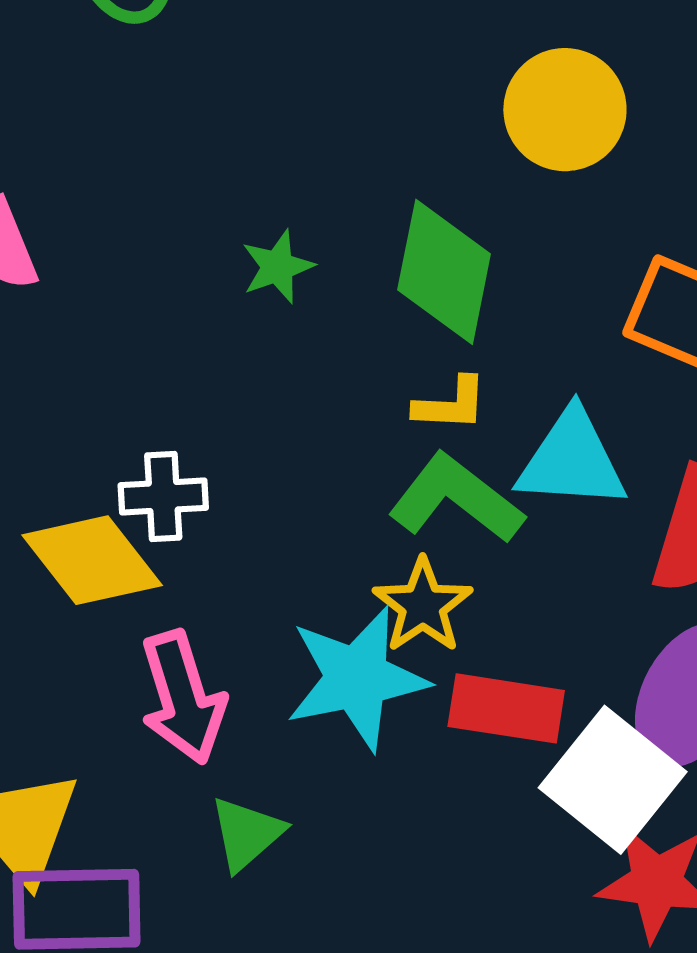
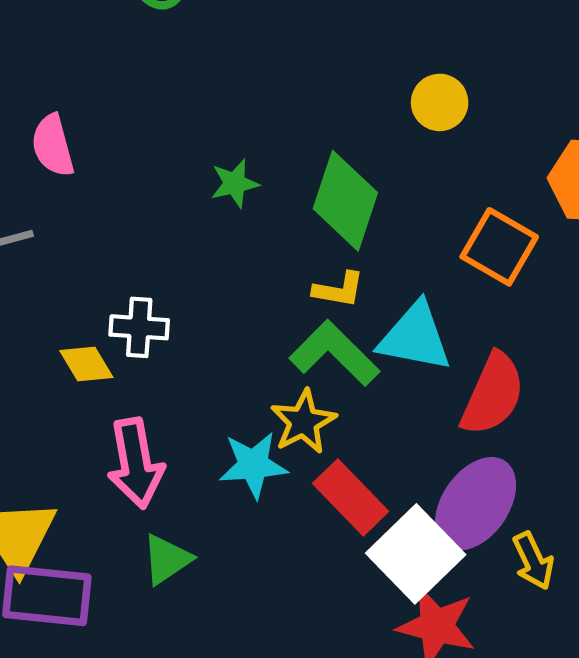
yellow circle: (565, 110) -> (440, 102), size x0.7
yellow diamond: (92, 560) -> (86, 364), size x0.6
cyan star: (357, 678) -> (253, 465), size x0.7
red rectangle: (506, 708) -> (351, 497), turned 30

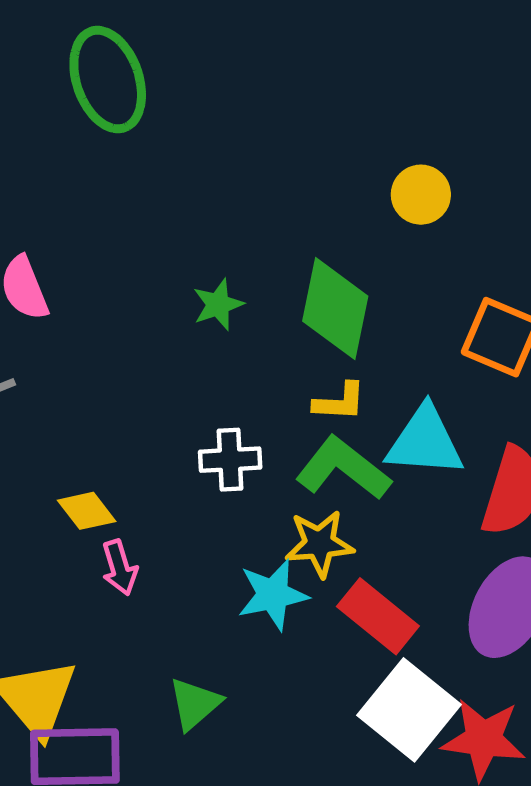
white cross: (139, 327) -> (230, 460), moved
yellow star: (303, 422) -> (319, 544), turned 30
pink arrow: (135, 463) -> (120, 568), moved, size x0.6
white square: (416, 554) -> (409, 710), moved

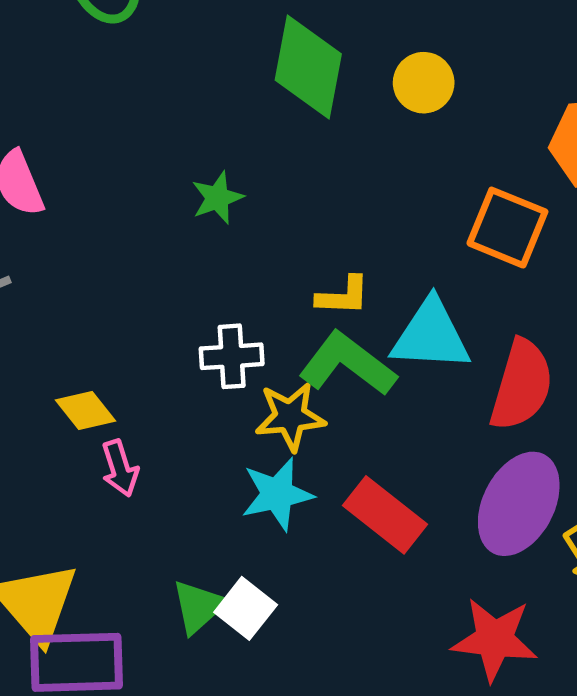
green diamond: (335, 309) -> (308, 67), moved
yellow star: (319, 544) -> (290, 417), moved
white square: (409, 710) -> (246, 608), moved, size x0.6

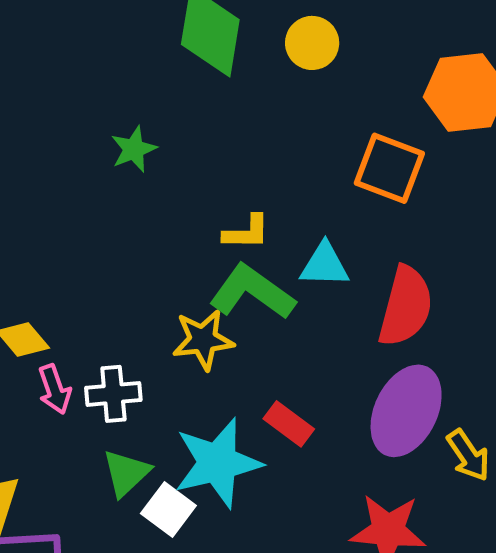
cyan triangle: (431, 335) -> (325, 265), size x0.7
white cross: (232, 356) -> (113, 394), moved
cyan star: (277, 494) -> (218, 463), moved, size x1.4
red rectangle: (385, 515) -> (289, 424), size x0.7
green triangle: (199, 607) -> (126, 473), moved

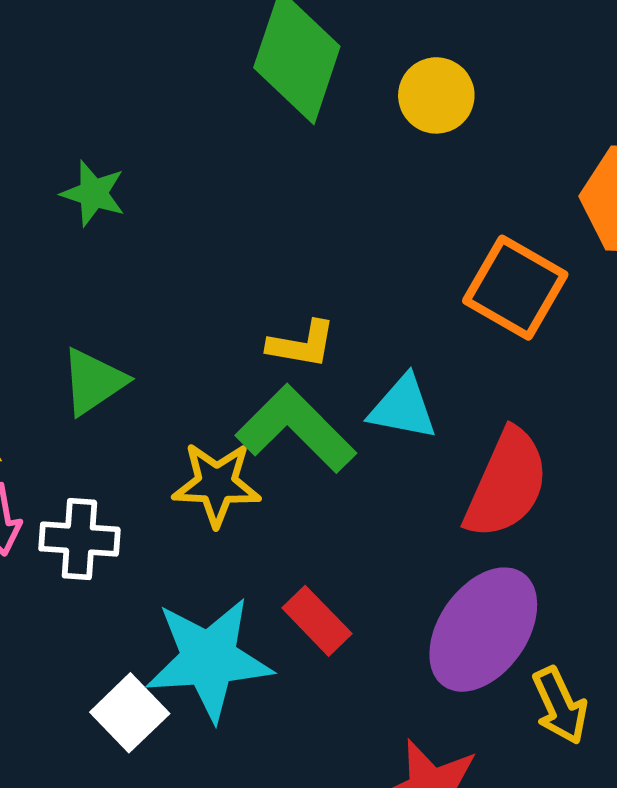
green star: (134, 149) -> (93, 193), moved, turned 30
green triangle: (126, 473) -> (93, 381), moved

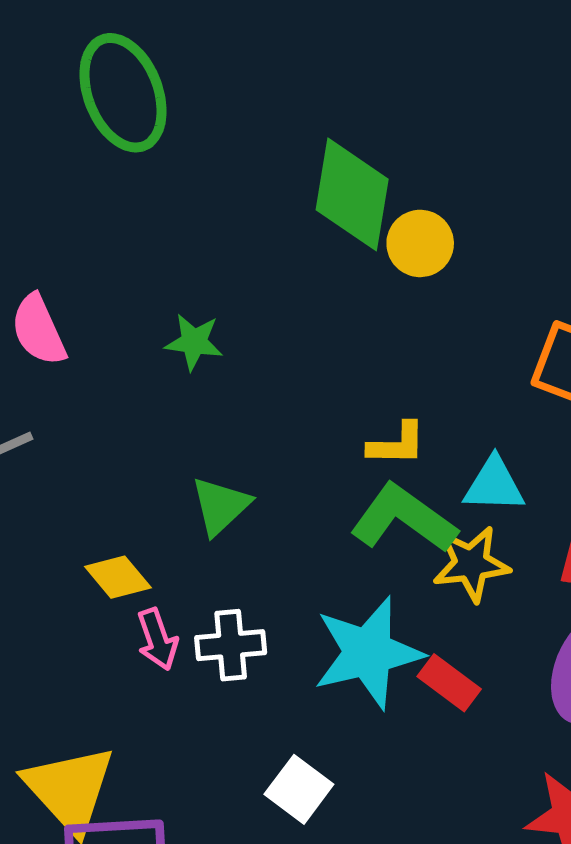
yellow circle: (436, 95) -> (420, 243), moved
yellow star: (217, 484) -> (471, 564), moved
cyan star: (209, 659) -> (368, 653), moved

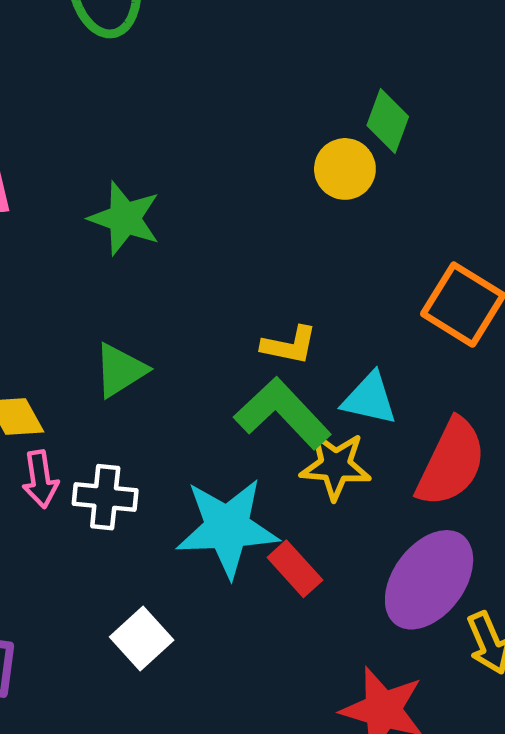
green diamond: (352, 194) -> (388, 121), moved, size x0.6
green star: (194, 342) -> (125, 218), size x1.4

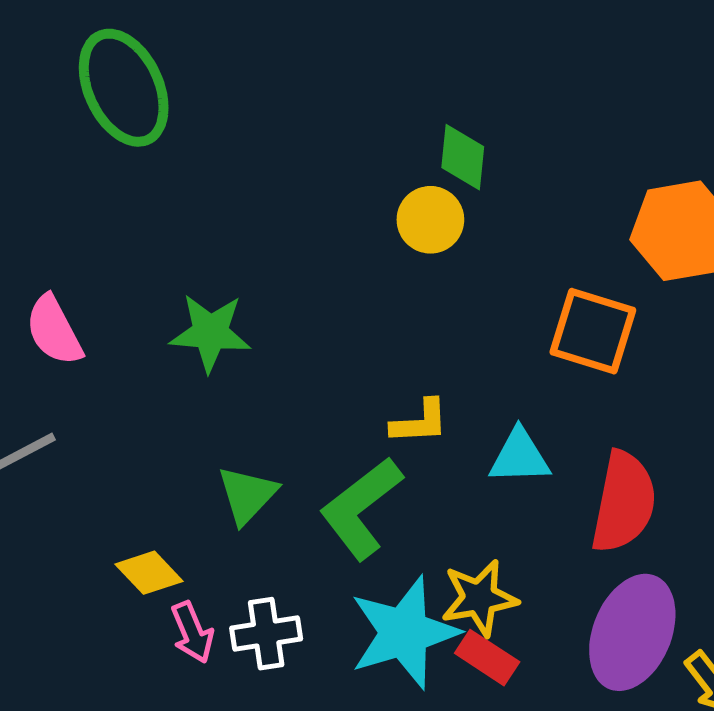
green L-shape: (283, 413) -> (361, 508), moved, turned -70
yellow star: (335, 466) -> (479, 598), moved

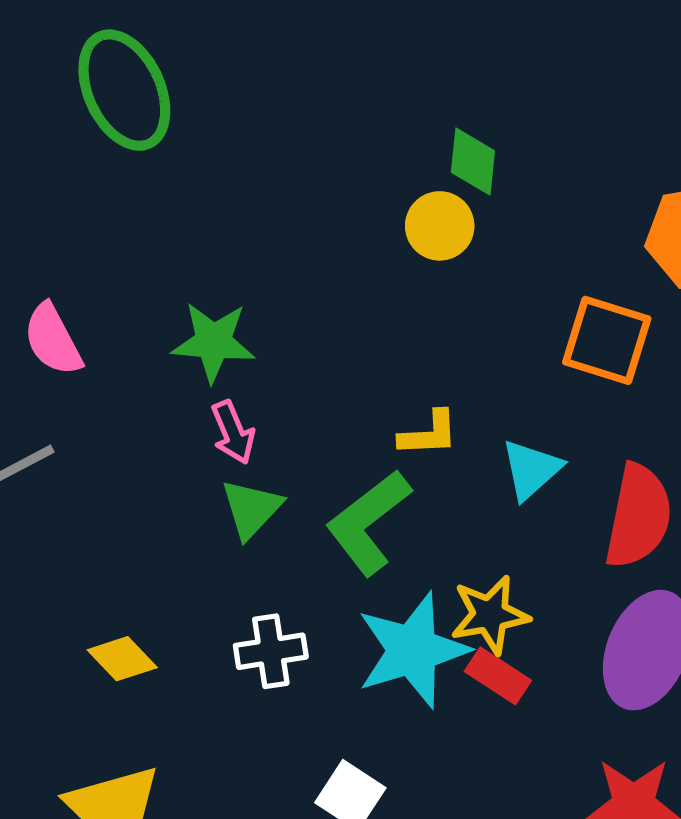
cyan triangle: (520, 457) -> (531, 469), turned -40
yellow diamond: (149, 573) -> (122, 659), moved
pink arrow: (192, 632) -> (233, 432), moved

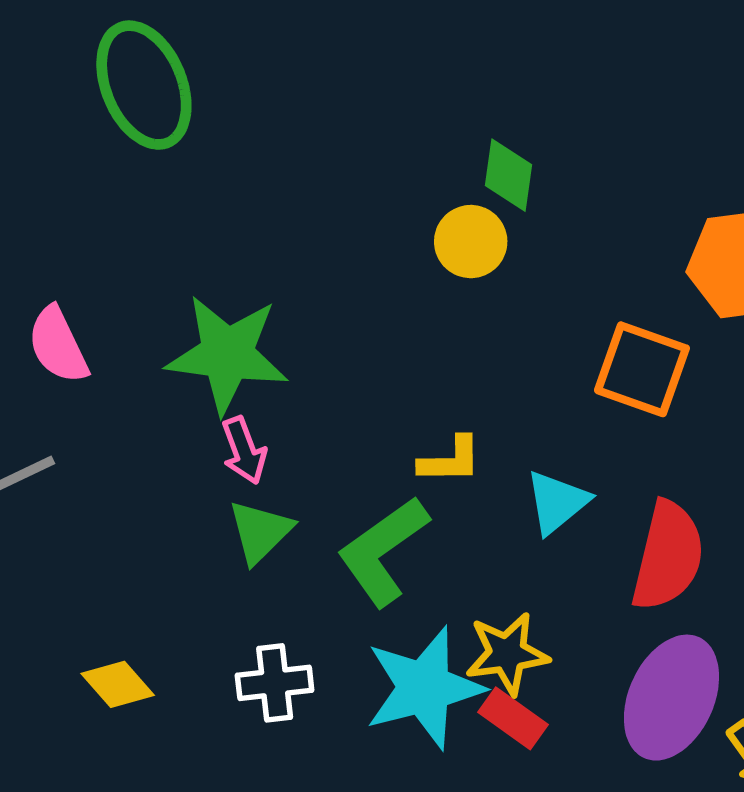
green star: (213, 342) -> (227, 354), size x1.4

